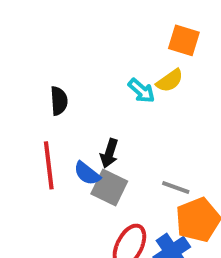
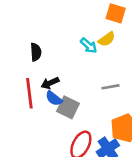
black arrow: (109, 153) -> (50, 83), moved, turned 48
gray line: (176, 188) -> (110, 87), moved, turned -30

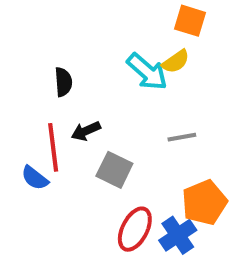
cyan arrow: (89, 46) -> (147, 72), size x1.5
blue semicircle: (54, 98) -> (35, 178), moved

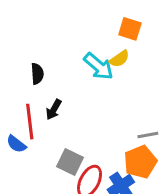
black arrow: (86, 131) -> (54, 110), turned -36
gray line: (182, 137) -> (148, 135), moved
gray square: (114, 170) -> (70, 162), moved

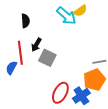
blue semicircle: (16, 144) -> (11, 68), turned 80
gray square: (70, 162) -> (47, 58), moved

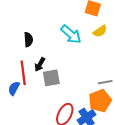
yellow semicircle: (80, 11) -> (100, 31), moved
gray square: (47, 58) -> (51, 78), turned -36

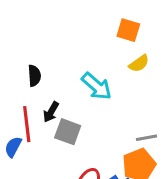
cyan arrow: (71, 34) -> (96, 86), moved
gray square: (51, 78) -> (68, 132), turned 30

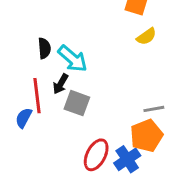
cyan arrow: (96, 86) -> (72, 59), moved

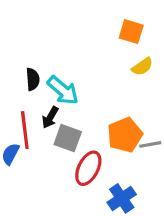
orange pentagon: (146, 136) -> (125, 135), moved
red ellipse: (96, 155) -> (88, 168), moved

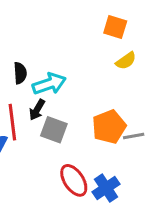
cyan arrow: (63, 90) -> (49, 84), turned -60
red ellipse: (88, 168) -> (74, 180), moved, turned -60

